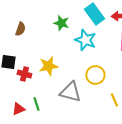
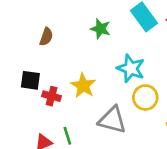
cyan star: (85, 40) -> (131, 68), moved
yellow star: (48, 66) -> (83, 86), turned -30

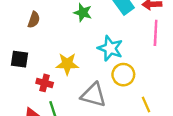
yellow star: (83, 86) -> (67, 64), turned -30
red cross: (52, 96) -> (45, 83), moved

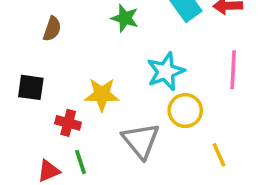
pink line: (156, 33) -> (233, 70), moved
cyan star: (110, 48) -> (166, 71), turned 30
gray triangle: (93, 95) -> (141, 141), turned 36

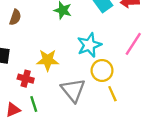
pink line: (233, 70) -> (133, 44), turned 30
yellow line: (219, 155) -> (112, 94), moved

